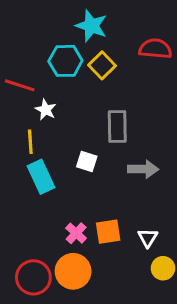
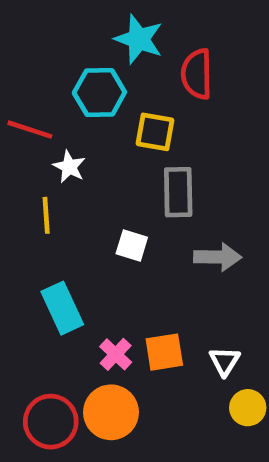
red semicircle: (155, 49) -> (197, 74), moved, turned -96
yellow square: (102, 65) -> (155, 132), moved, turned -36
cyan rectangle: (41, 177) -> (62, 308), moved

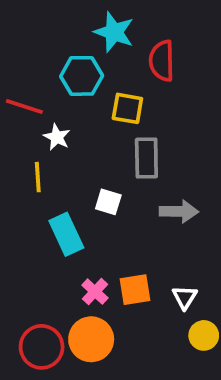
cyan rectangle: (62, 308) -> (66, 234), moved

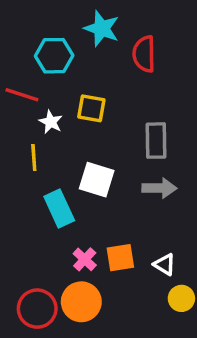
cyan hexagon: (82, 76) -> (54, 56), moved
yellow square: (127, 108) -> (91, 108), moved
gray rectangle: (146, 158) -> (156, 141), moved
white square: (108, 202) -> (97, 180), size x1.5
white triangle: (185, 297) -> (164, 264), turned -30

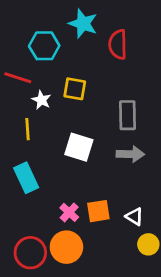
cyan rectangle: (59, 208) -> (26, 178), moved

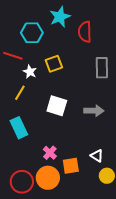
cyan star: (83, 24) -> (60, 17), turned 30
yellow square: (75, 89) -> (54, 64), turned -30
gray rectangle: (128, 115) -> (102, 68), moved
yellow line: (28, 129) -> (20, 93), turned 35
orange square: (98, 211) -> (71, 166), moved

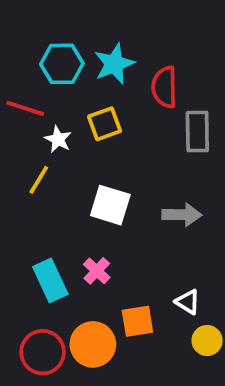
cyan star: (60, 17) -> (114, 64), moved
red semicircle: (85, 32) -> (164, 87), moved
cyan rectangle: (19, 128) -> (50, 281), moved
pink cross: (50, 153) -> (97, 271), moved

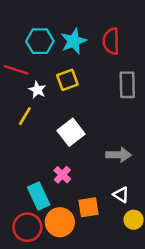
red semicircle: (164, 87) -> (111, 41), moved
white square: (110, 205) -> (71, 132), turned 35
gray arrow: (182, 215) -> (119, 155), moved
cyan rectangle: (50, 281) -> (39, 196), moved

